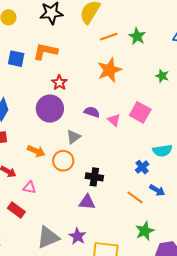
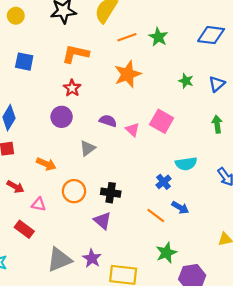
orange L-shape: (45, 51) -> (76, 54), moved
purple circle: (50, 109) -> (62, 117), size x0.7
orange circle: (63, 161) -> (74, 191), moved
purple triangle: (87, 202) -> (102, 221), turned 36

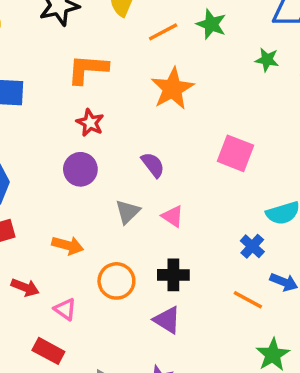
green star: (186, 81) -> (267, 60), moved
purple semicircle: (108, 121) -> (153, 165), turned 42
pink triangle: (132, 130) -> (173, 216), moved
pink triangle: (39, 204) -> (65, 309), turned 32

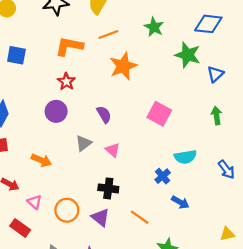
orange line: (163, 32) -> (108, 35), moved
green star: (267, 60) -> (188, 55), size x1.6
orange circle: (116, 281) -> (67, 210), moved
orange line: (248, 300) -> (140, 217), moved

